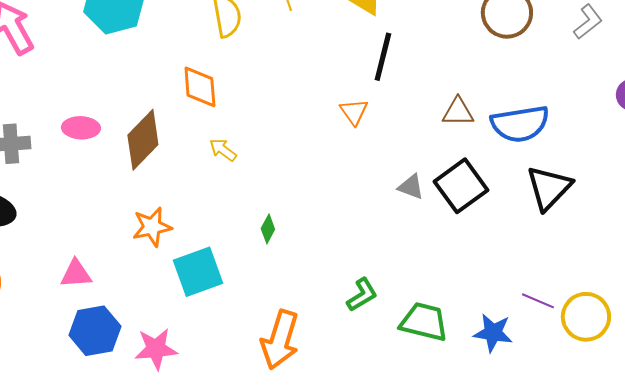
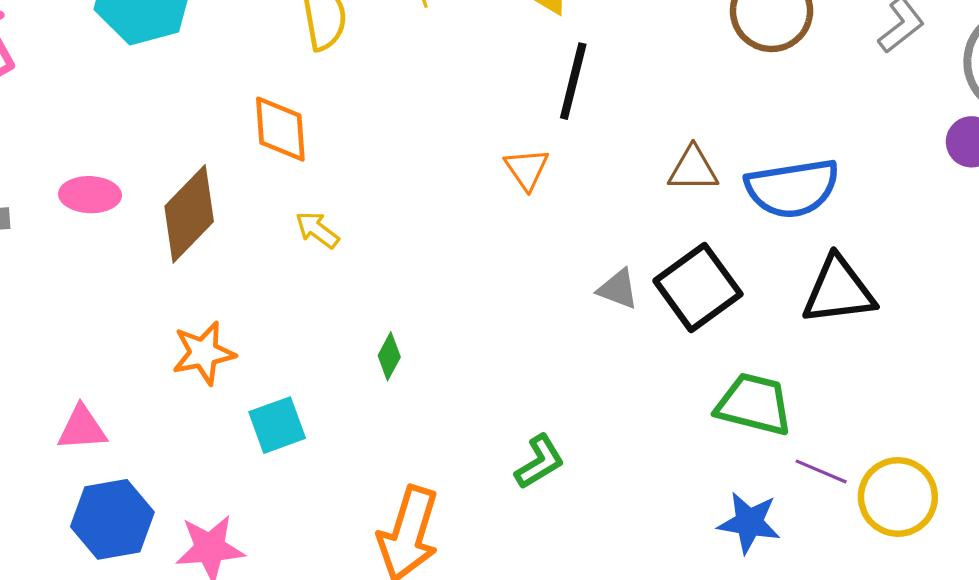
black triangle: (549, 188) -> (839, 291), turned 39
cyan square: (198, 272) -> (277, 425), size x0.7
green trapezoid: (424, 322) -> (754, 404), moved

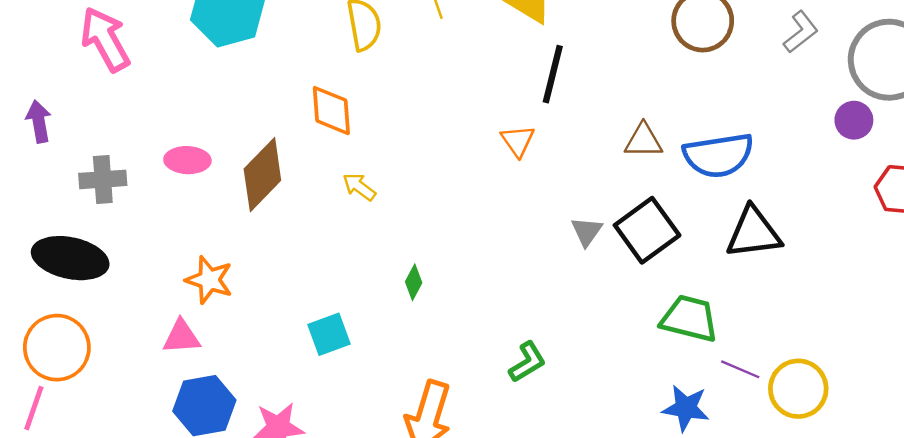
gray triangle: (618, 289) -> (587, 231), turned 44
orange star: (204, 353) -> (209, 280), moved, turned 30

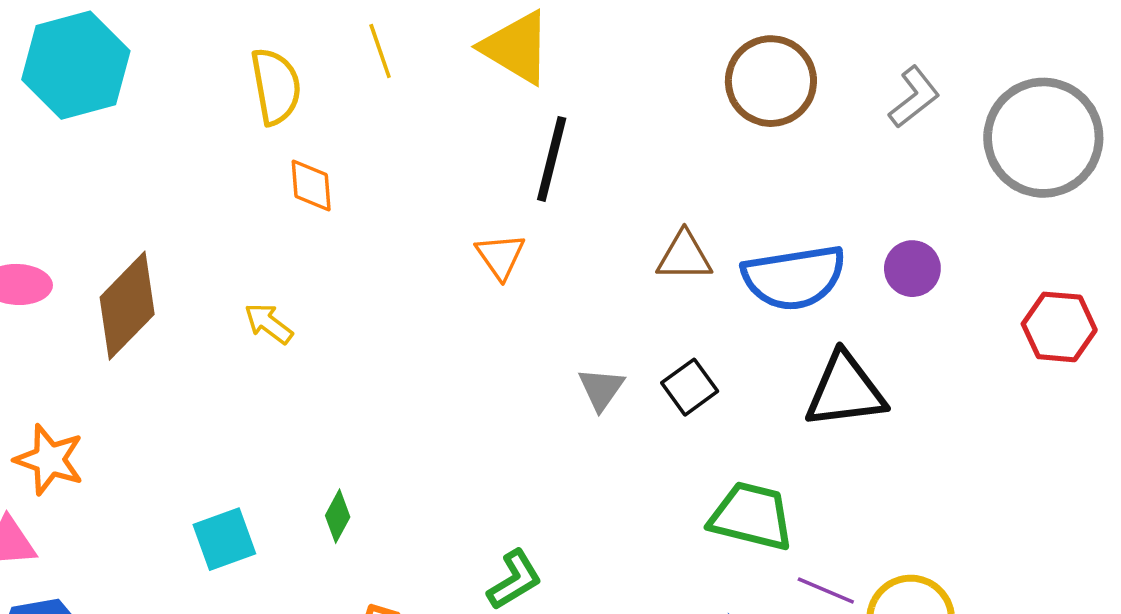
orange diamond: (331, 111) -> (311, 185), moved, size x0.7
purple circle: (854, 120) -> (912, 269), moved
black square: (647, 230) -> (690, 387), size x0.6
green diamond: (414, 282) -> (338, 516), moved

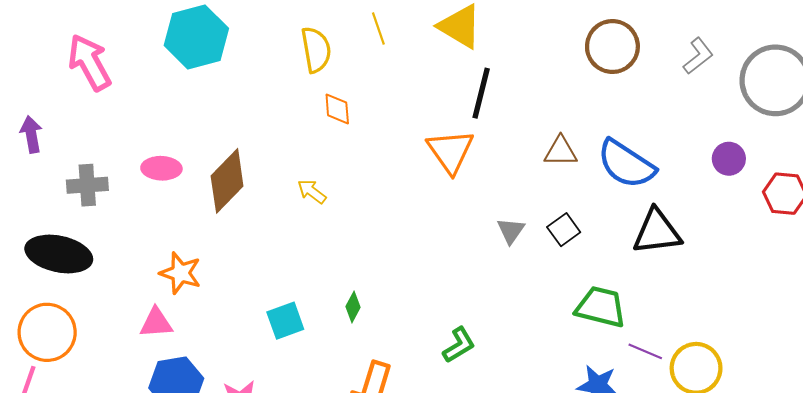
orange triangle: (500, 256) -> (450, 151), size x1.6
purple circle: (912, 269) -> (729, 159), moved
blue semicircle: (794, 277) -> (626, 164), turned 42

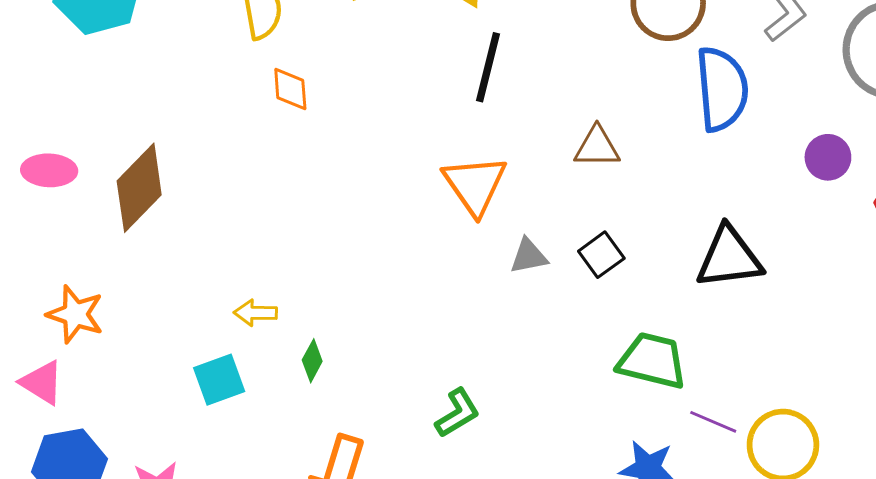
orange triangle: (450, 151) -> (475, 185), moved
blue semicircle: (626, 164) -> (722, 89), moved, turned -128
yellow arrow: (312, 192) -> (255, 313), moved, turned -36
gray triangle: (511, 231) -> (529, 256), turned 44
pink triangle: (156, 323) -> (42, 383), turned 36

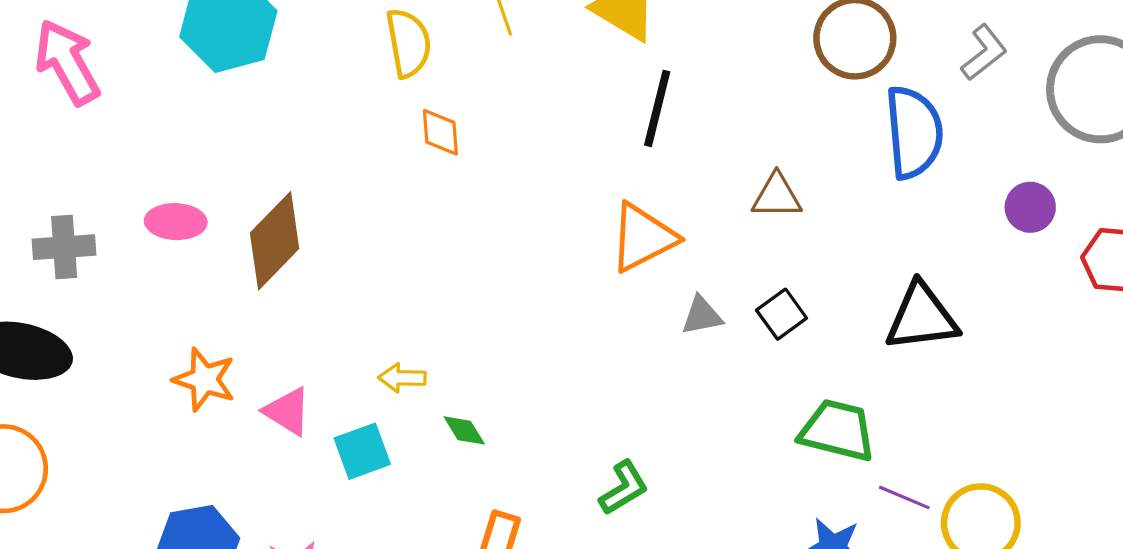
orange triangle: (475, 185) -> (643, 238), turned 38
green diamond: (312, 361) -> (464, 430), turned -60
pink triangle: (42, 383) -> (287, 411), moved

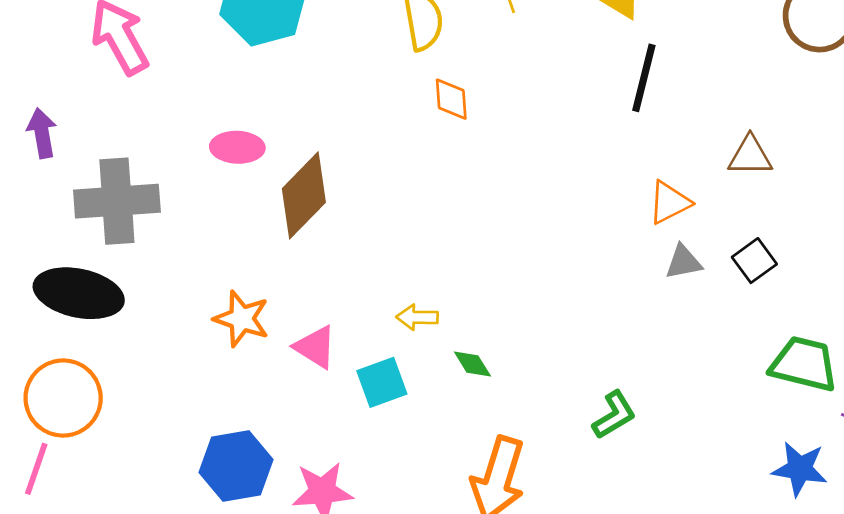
pink ellipse: (176, 222) -> (237, 147), moved
orange triangle: (643, 238) -> (669, 203), moved, size x0.7
gray cross: (64, 247) -> (117, 201), size x1.5

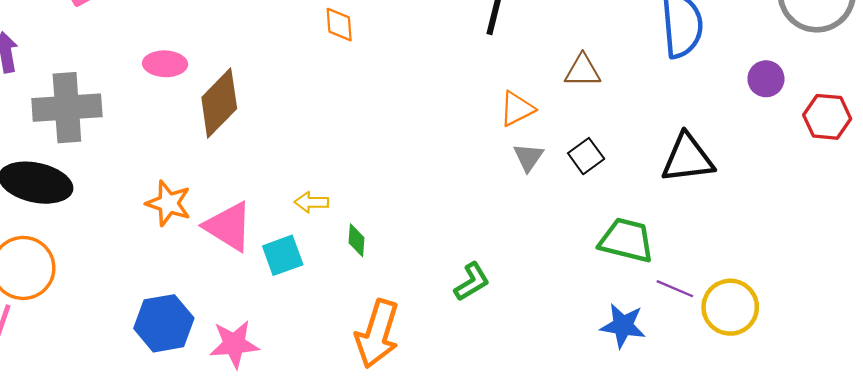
gray triangle: (684, 262) -> (528, 157), turned -44
pink triangle: (315, 347) -> (228, 226), size x1.4
green diamond: (472, 364) -> (356, 240), turned 36

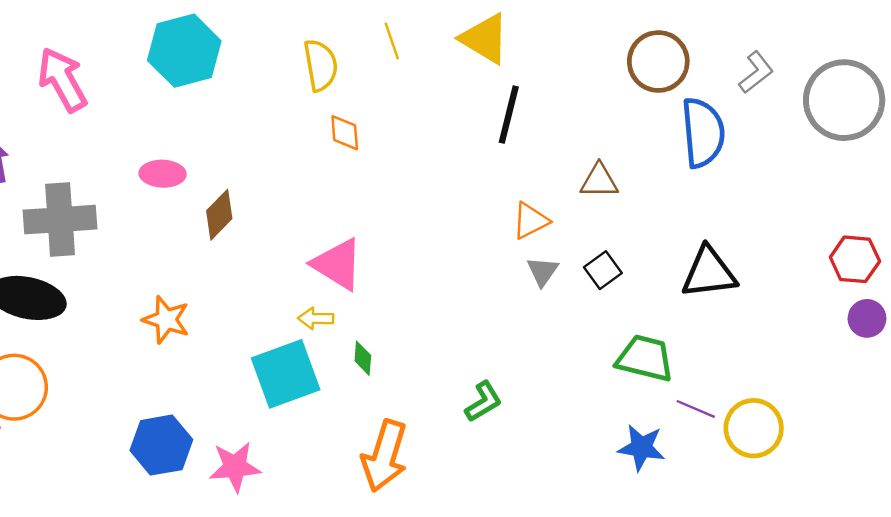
purple circle: (766, 79) -> (867, 318), moved
brown diamond: (219, 103) -> (219, 215), size x0.7
red hexagon: (827, 117) -> (855, 259), moved
pink triangle: (228, 226) -> (337, 264), moved
cyan square: (283, 255) -> (286, 374), size x1.6

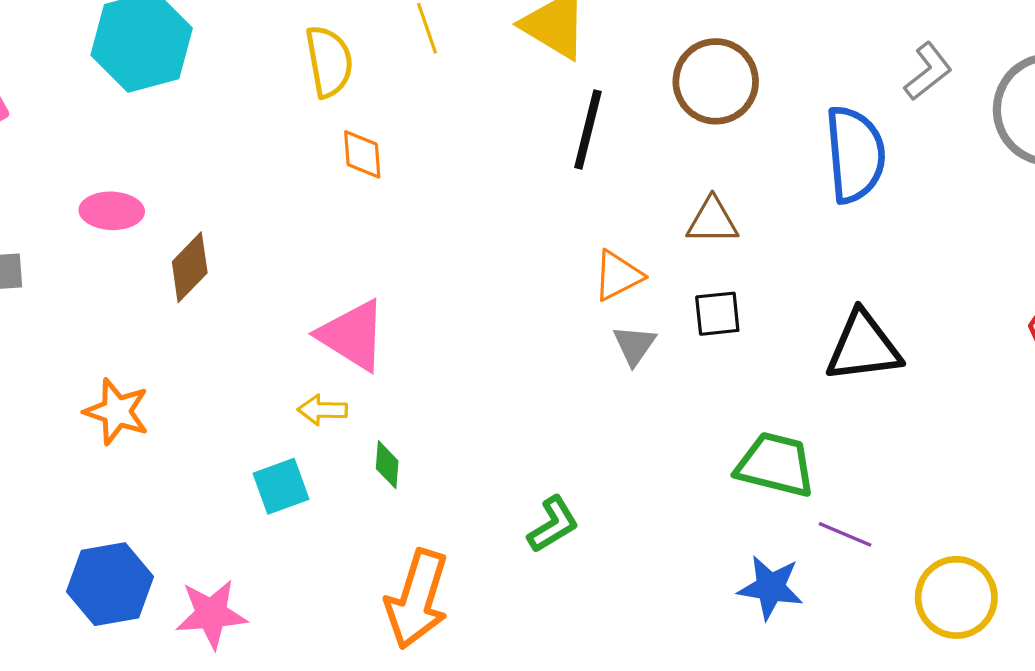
brown circle: (658, 62) -> (716, 81), moved
black square: (603, 270) -> (717, 314), moved, turned 30
cyan square: (286, 374) -> (281, 486), size x0.6
yellow circle: (754, 428) -> (956, 597), moved

